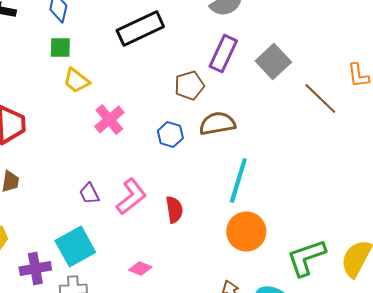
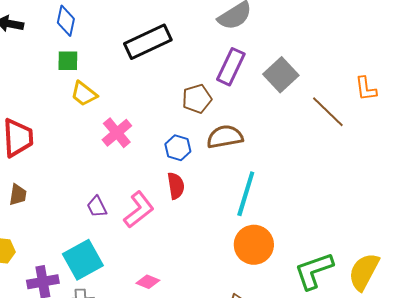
red semicircle: (174, 210) -> (176, 186), moved

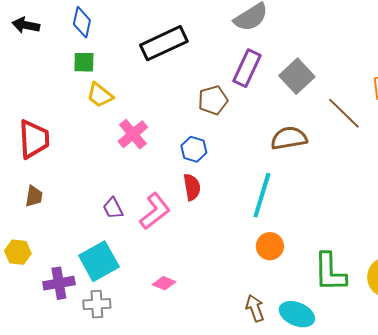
brown semicircle: (225, 137) -> (289, 138), moved
orange circle: (254, 245) -> (270, 246), size x0.7
green L-shape: (314, 271) -> (330, 272), turned -72

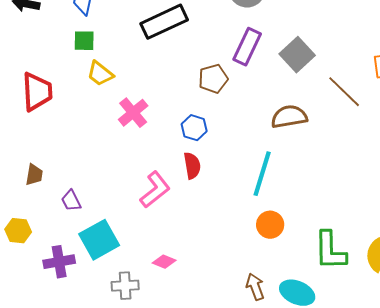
red trapezoid: (34, 139) -> (37, 92), moved
purple trapezoid: (113, 208) -> (71, 201), moved
gray cross: (97, 304) -> (125, 286), moved

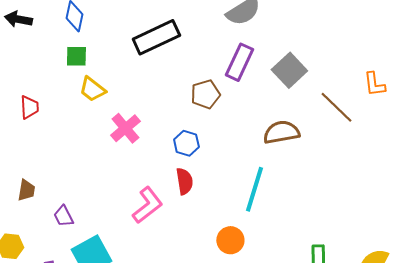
red trapezoid: (37, 92) -> (29, 107), size x0.6
orange circle: (270, 225) -> (230, 240), moved

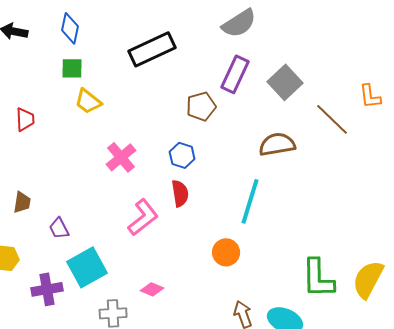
pink cross: (125, 128) -> (121, 157), moved

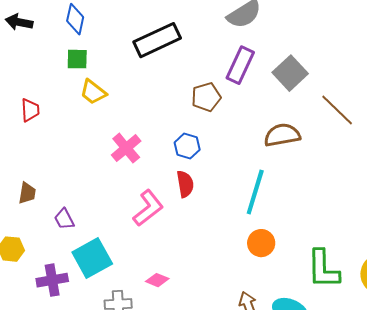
orange circle: (226, 252) -> (261, 243), moved

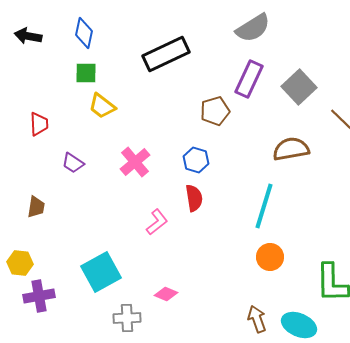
pink L-shape: (148, 208) -> (157, 222), size x0.7
purple trapezoid: (64, 219) -> (73, 163), moved, turned -30
purple cross: (52, 280) -> (39, 296), moved

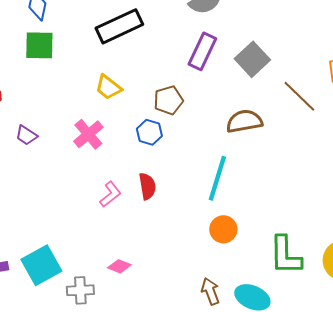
green square: (86, 73) -> (39, 45), size x1.4
yellow trapezoid: (102, 106) -> (108, 87), moved
brown pentagon: (215, 111) -> (168, 100), moved
red semicircle: (194, 198) -> (147, 186), moved
cyan square: (101, 272) -> (41, 265), moved

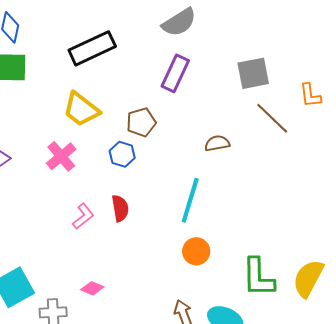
gray square: (252, 59) -> (253, 73), moved, turned 32
yellow trapezoid: (108, 87) -> (81, 109), size x1.4
brown semicircle: (244, 121) -> (217, 143), size x0.7

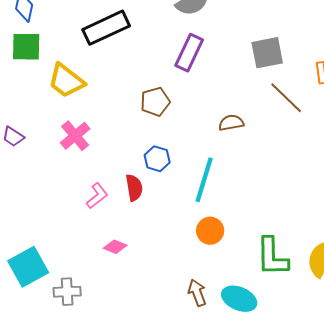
yellow trapezoid: (81, 109) -> (66, 81), moved
blue hexagon: (122, 154) -> (157, 159), moved
pink diamond: (92, 288) -> (115, 247), moved

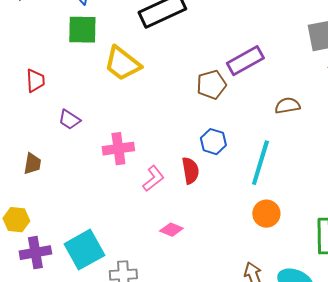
purple rectangle: (189, 53) -> (245, 61), moved, turned 36
pink cross: (75, 136) -> (118, 149), moved, turned 32

